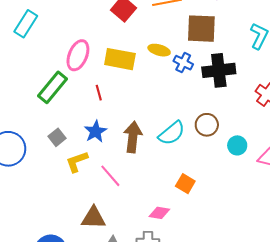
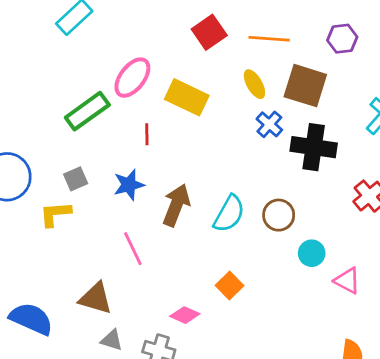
yellow ellipse: (159, 50) -> (254, 84), moved, turned 30
cyan semicircle: (172, 133) -> (229, 214), turned -36
yellow L-shape: (77, 162) -> (55, 214), moved

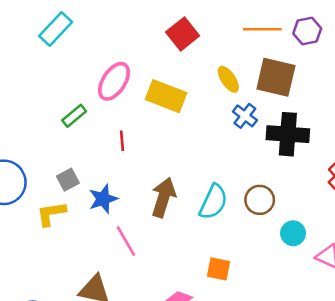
orange line: (269, 39) -> (262, 29), moved
green rectangle: (87, 111) -> (74, 116), size x0.6
red line: (147, 134) -> (122, 141), moved
blue star: (129, 185) -> (103, 199), moved
orange square: (229, 286) -> (218, 269), turned -30

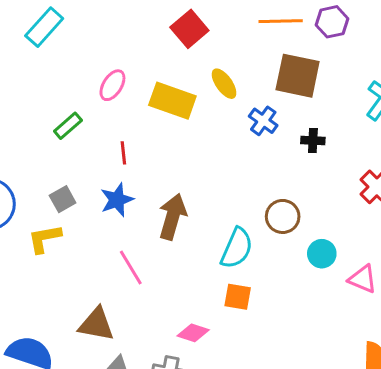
yellow ellipse: (228, 79) -> (224, 84), moved
pink ellipse: (114, 81) -> (112, 85), size x0.7
black cross: (288, 134) -> (313, 141), size x0.5
blue star: (103, 199) -> (117, 200), moved
cyan semicircle: (213, 202) -> (237, 248), moved

